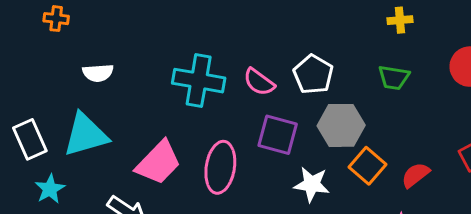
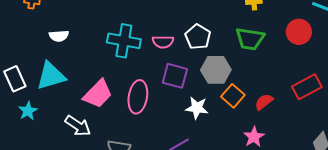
green trapezoid: (394, 77) -> (250, 39), size x1.4
pink semicircle: (259, 82) -> (163, 42), turned -35

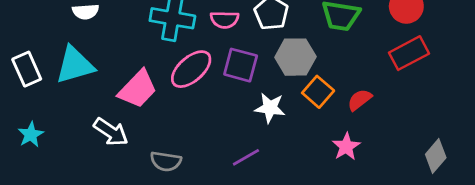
red rectangle: (307, 87) -> (409, 53), moved
pink ellipse: (138, 97) -> (191, 69), moved, turned 40
cyan star: (28, 111) -> (31, 135), moved

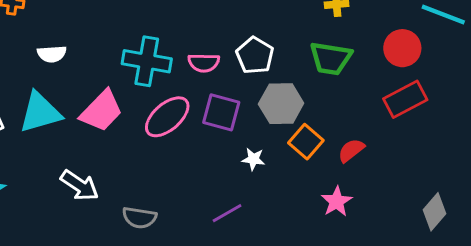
pink trapezoid: (138, 89) -> (101, 111), moved
white star: (270, 108) -> (253, 159), size x0.7

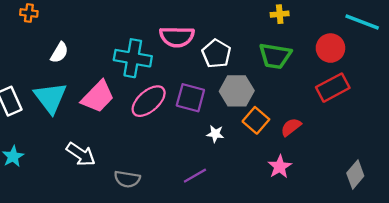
white semicircle: (52, 54) -> (59, 53), turned -55
pink semicircle: (204, 63) -> (177, 37), moved, size x1.4
cyan triangle: (40, 112) -> (50, 98), turned -51

